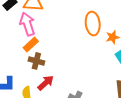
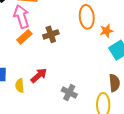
brown cross: (36, 61) -> (51, 34), moved, turned -35

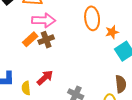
pink arrow: (21, 16) -> (44, 20), moved, turned 110
brown cross: (51, 34) -> (46, 40), moved

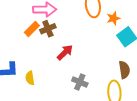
red arrow: (45, 78) -> (65, 52), moved

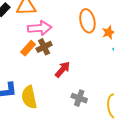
yellow semicircle: (30, 78) -> (29, 97), size x1.6

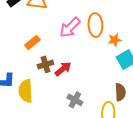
pink arrow: (40, 28) -> (70, 27), moved, turned 130
brown cross: (44, 47) -> (45, 64), moved

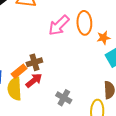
orange rectangle: (32, 42) -> (19, 71), moved
red arrow: (63, 69) -> (34, 80), moved

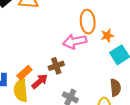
pink arrow: (59, 25) -> (75, 41), moved, turned 35
brown cross: (34, 62) -> (56, 66), moved

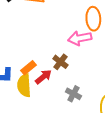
brown cross: (56, 66) -> (60, 62), turned -35

